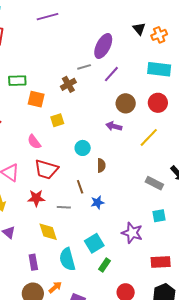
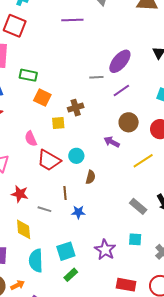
brown cross: (68, 84) -> (76, 108), moved
red trapezoid: (46, 169) -> (49, 160), moved

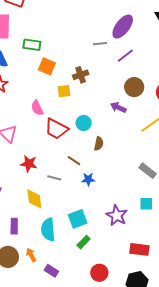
brown line: (65, 193) -> (74, 161), turned -48
orange arrow: (18, 285) -> (31, 255), turned -88

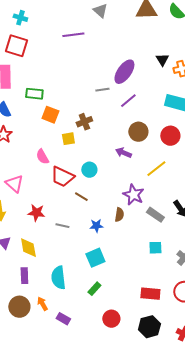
brown semicircle: (99, 144) -> (119, 215), moved
brown line: (74, 161) -> (81, 197), moved
yellow diamond: (34, 199) -> (28, 248), moved
purple star: (117, 215) -> (133, 195), moved
cyan square: (78, 219) -> (95, 258), moved

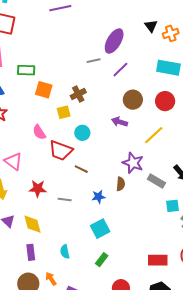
cyan circle: (89, 170) -> (82, 133), moved
cyan square: (155, 248) -> (172, 206), moved
cyan semicircle: (58, 278) -> (65, 252), size x0.6

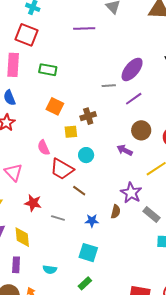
green rectangle: (26, 70) -> (48, 70), moved
cyan square: (100, 229) -> (88, 253), turned 36
cyan semicircle: (65, 252) -> (50, 270), turned -80

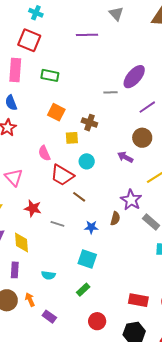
purple line: (134, 99) -> (147, 107), moved
brown cross: (88, 116) -> (89, 123), turned 35

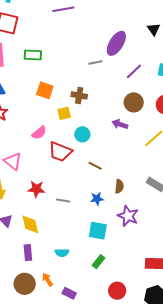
pink semicircle: (44, 153) -> (39, 133), turned -98
brown line: (79, 197) -> (95, 166), moved
purple star: (131, 200) -> (128, 216), moved

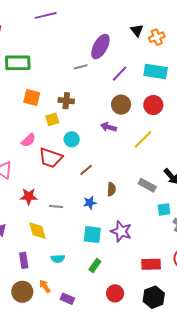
green rectangle: (33, 55) -> (18, 63), size x1.4
brown line: (95, 166) -> (86, 170), turned -64
purple star: (128, 216) -> (121, 231), moved
yellow diamond: (30, 224) -> (38, 231), moved

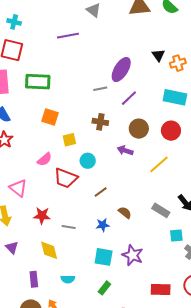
purple line: (120, 74) -> (129, 98), moved
brown cross: (66, 101) -> (100, 122), moved
brown semicircle: (111, 189) -> (125, 213), turned -56

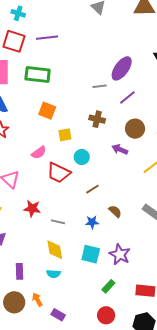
purple line: (68, 36) -> (47, 38), moved
yellow diamond: (49, 250) -> (55, 250), moved
green rectangle: (104, 288) -> (108, 286), moved

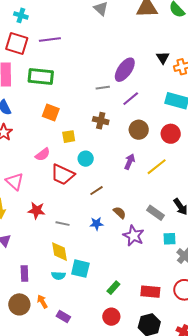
purple arrow: (120, 149) -> (130, 162), moved, turned 91
cyan square: (91, 254) -> (80, 269), moved
purple star: (120, 254) -> (133, 236), moved

